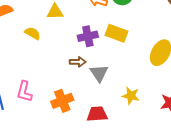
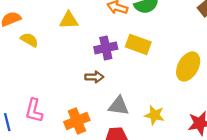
yellow semicircle: (33, 33) -> (29, 40), moved
gray triangle: (99, 73) -> (119, 106), moved, turned -48

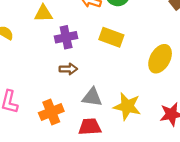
purple cross: (106, 48) -> (66, 37), moved
yellow star: (155, 115) -> (127, 106), size x1.4

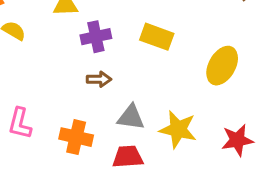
orange cross: (51, 112) -> (76, 137), turned 35

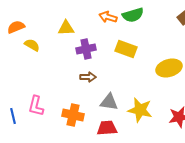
yellow ellipse: (222, 66) -> (169, 68), turned 45

